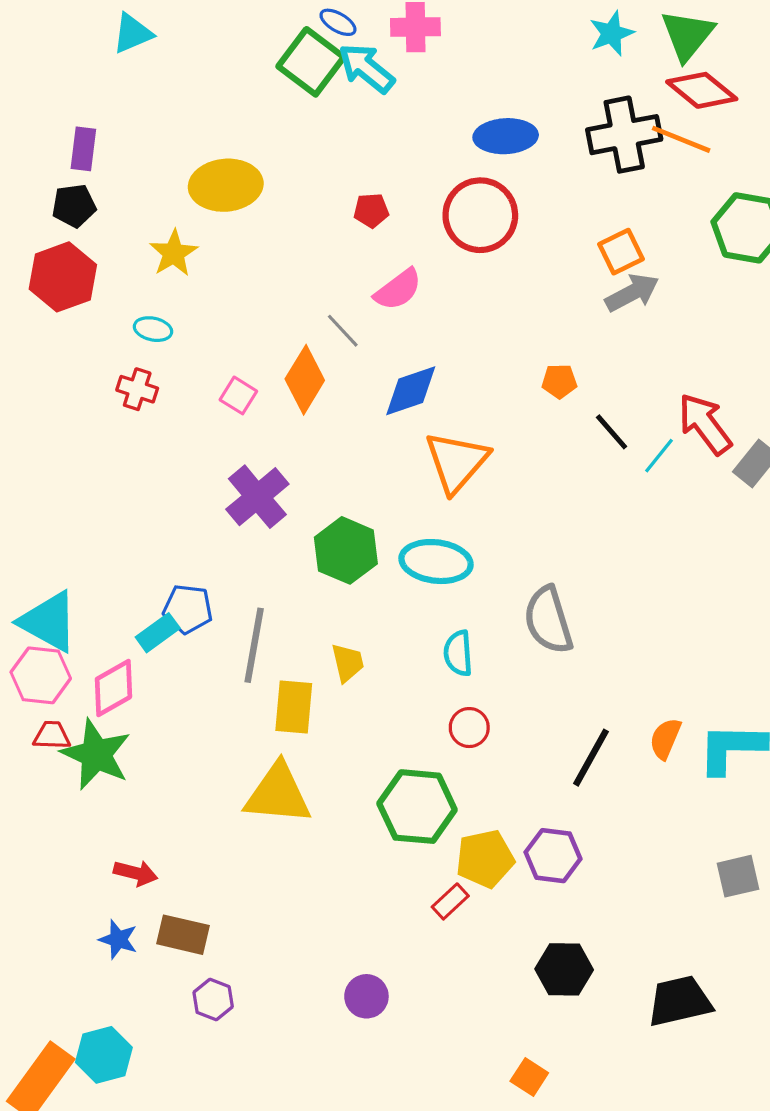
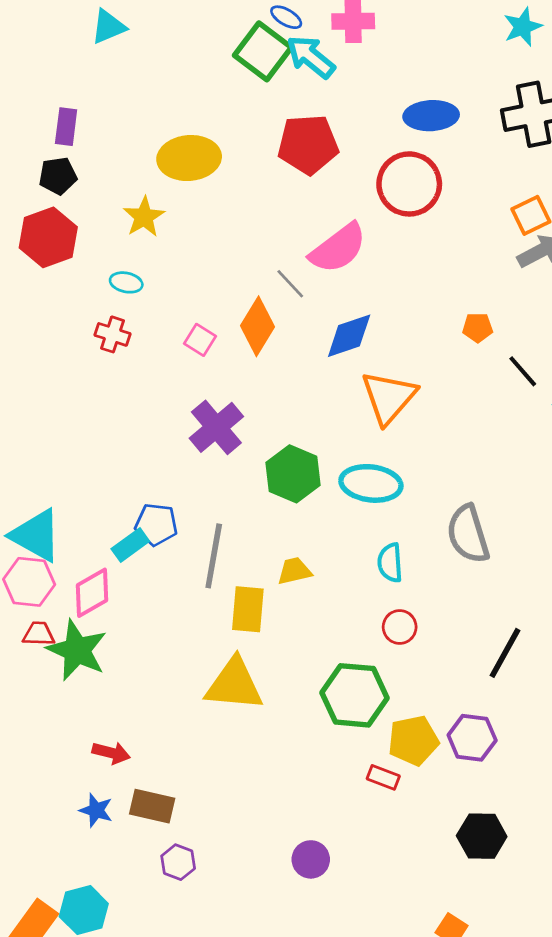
red pentagon: (371, 210) -> (308, 144), moved, size x2.0
pink semicircle: (398, 290) -> (338, 248), size x1.4
yellow trapezoid: (347, 663) -> (294, 571), turned -90
red rectangle: (450, 901) -> (383, 777), turned 64

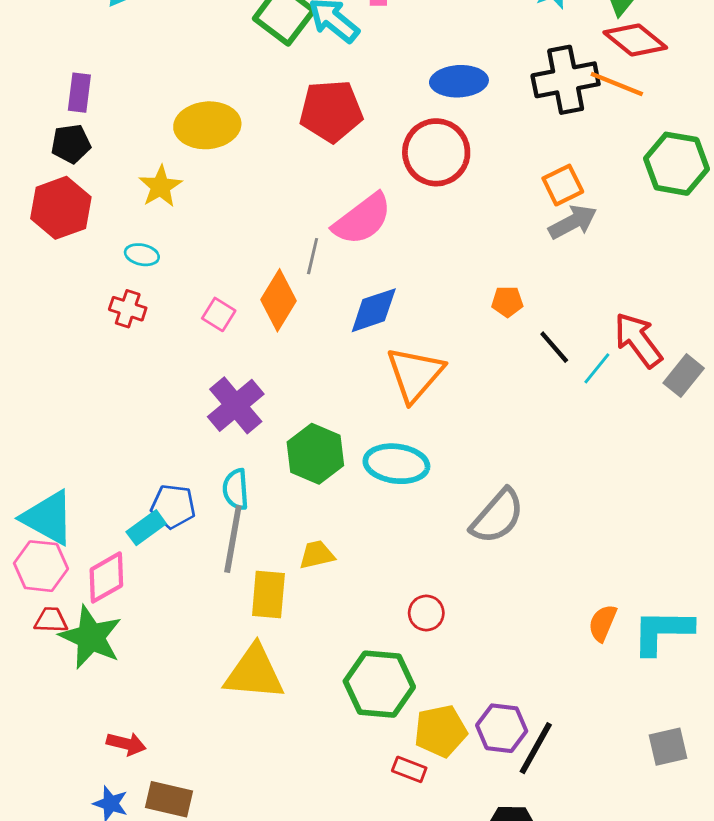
gray line: (290, 284) -> (313, 256), turned 56
gray semicircle: (468, 534) -> (497, 516), turned -122
cyan semicircle: (390, 563) -> (236, 489), moved
black line: (505, 653) -> (536, 748), moved

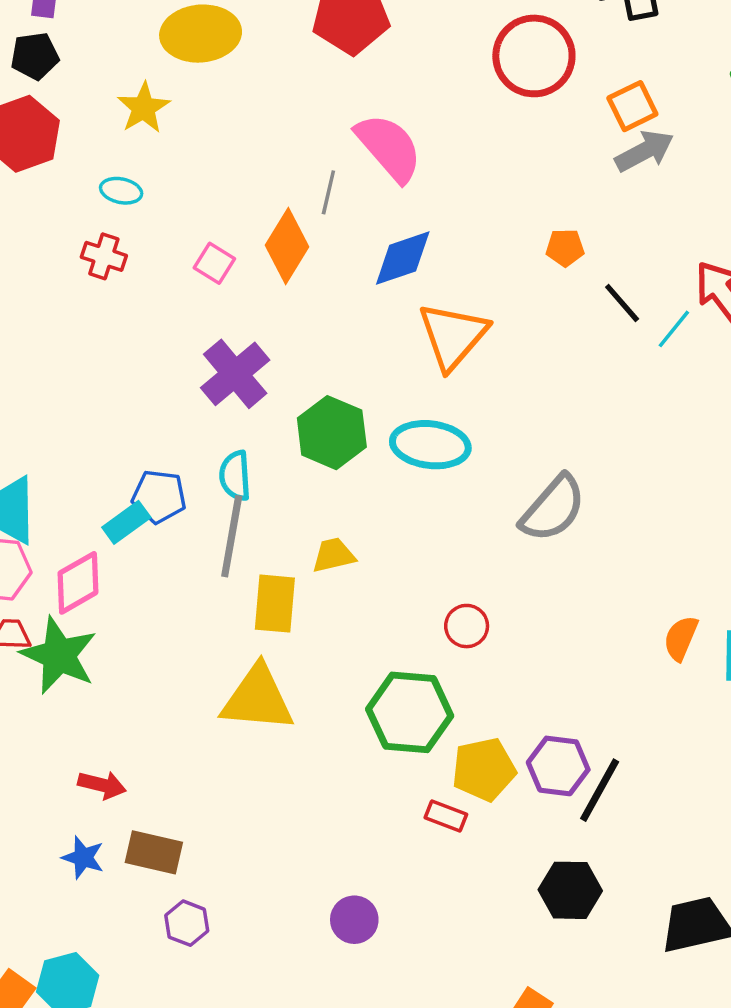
red circle: (436, 152) -> (534, 56), moved
pink semicircle: (362, 219) -> (389, 148), turned -94

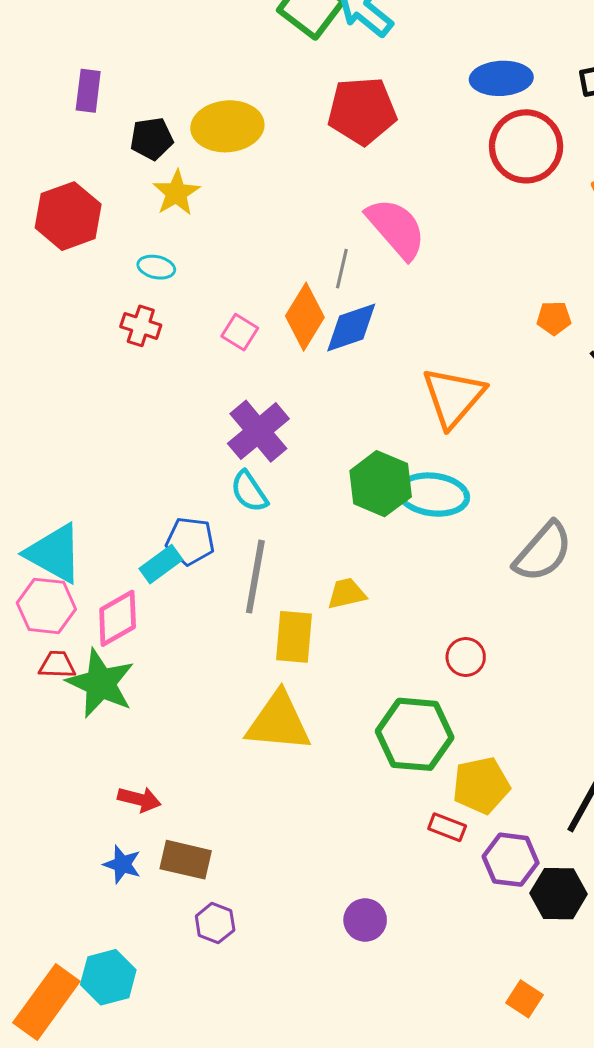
black pentagon: (35, 56) -> (152, 139), moved
blue diamond: (403, 258) -> (351, 327), moved
green hexagon: (332, 433) -> (381, 484), moved
cyan semicircle: (235, 476) -> (249, 491), moved, turned -30
purple hexagon: (558, 766) -> (511, 860), moved

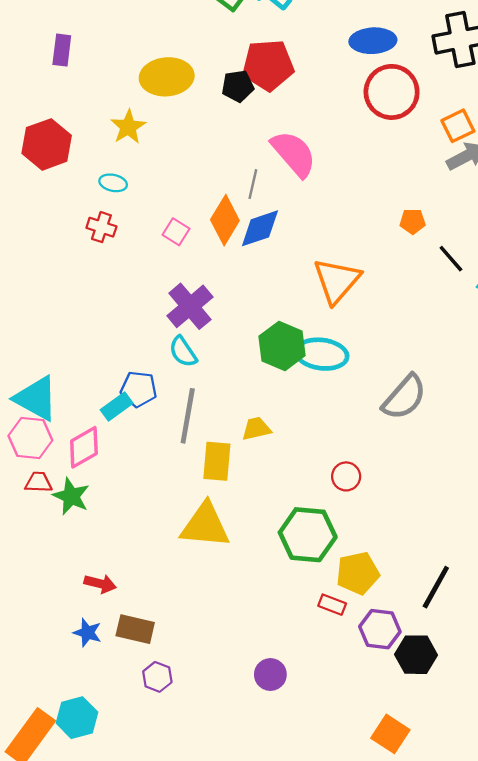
black pentagon: (152, 139) -> (238, 86), moved
green star: (101, 683) -> (71, 496), size x0.7
orange square: (524, 999) -> (390, 734), size x1.4

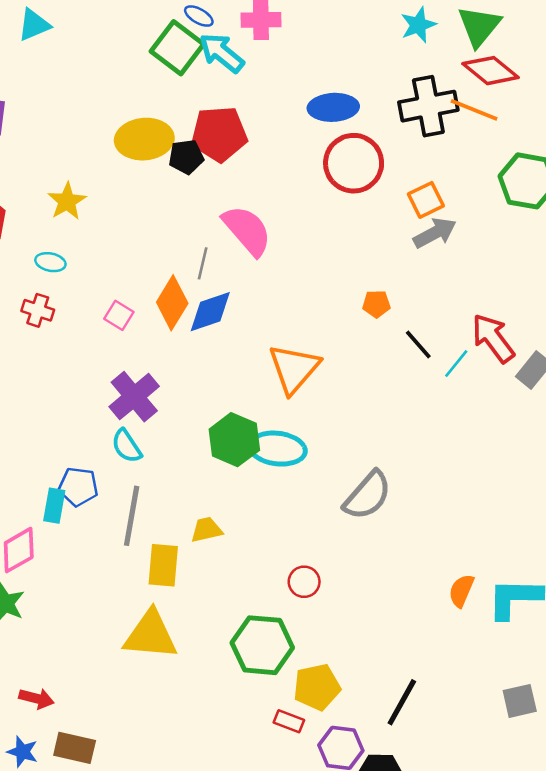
yellow ellipse: (167, 77) -> (144, 139), moved
cyan rectangle: (117, 407) -> (54, 506), turned -44

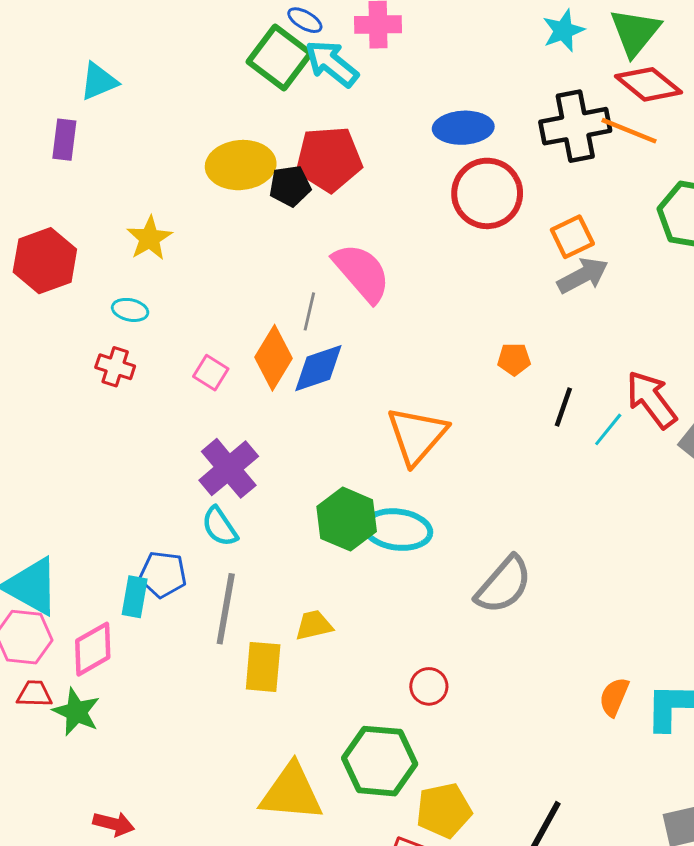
cyan triangle: (34, 25) -> (99, 81), moved
black line: (418, 345) -> (563, 407), turned 60
yellow triangle: (151, 635) -> (291, 792), moved

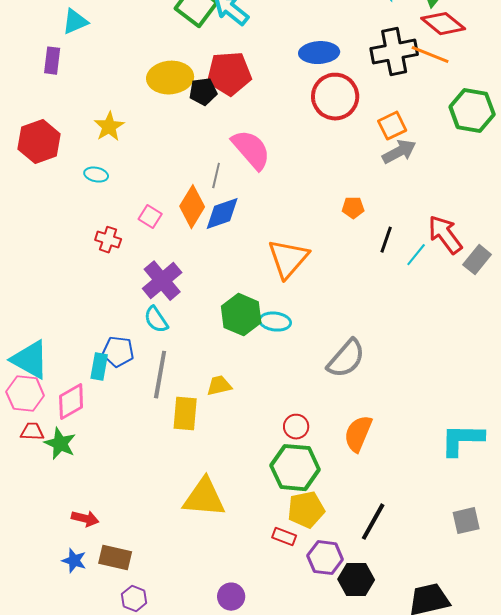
red cross: (115, 367) -> (108, 240), moved
cyan ellipse: (397, 530) -> (275, 322), size x0.7
orange semicircle: (614, 697) -> (358, 434), moved, size x1.4
green hexagon: (380, 761) -> (295, 468), moved

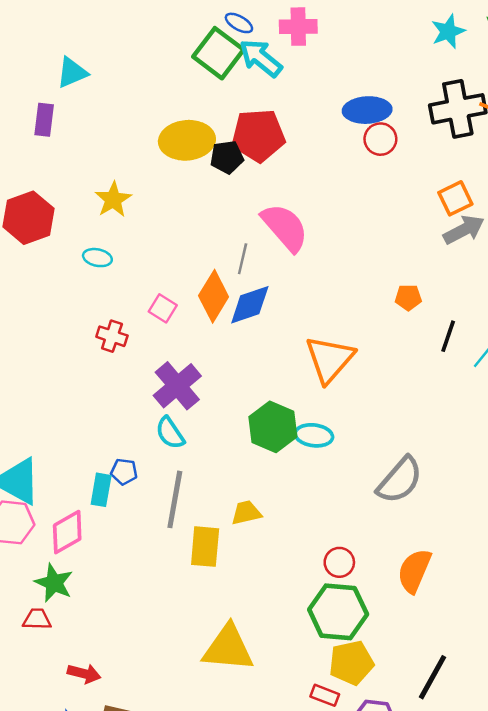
red circle: (335, 97) -> (380, 139), moved, size x0.6
blue pentagon: (118, 352) -> (124, 472), size x0.7
red trapezoid: (32, 432) -> (37, 619), moved

